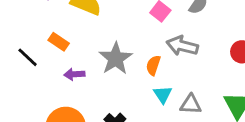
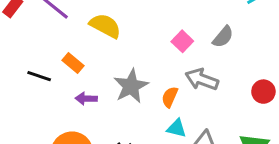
black line: (28, 57) -> (39, 76), turned -30
cyan triangle: (163, 94) -> (177, 128), turned -48

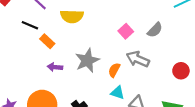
yellow semicircle: (105, 26) -> (72, 16), turned 150
black line: (39, 76) -> (30, 25), moved

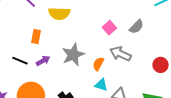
black line: (30, 25) -> (20, 61), moved
orange rectangle: (47, 41) -> (36, 37), turned 56
purple arrow: (55, 67) -> (43, 61), turned 144

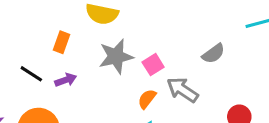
pink square: (109, 28) -> (153, 65), moved
gray star: (73, 55) -> (116, 56), moved

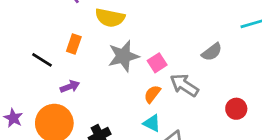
black line: (31, 74) -> (42, 60), moved
purple arrow: (66, 80) -> (70, 87), moved

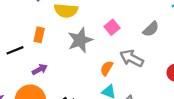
black line: (42, 60) -> (15, 50), turned -48
pink square: (157, 63) -> (112, 27), moved

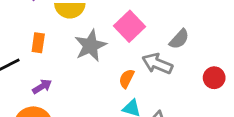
pink square: (112, 27) -> (129, 26), size x1.5
gray semicircle: (151, 29) -> (179, 39), moved

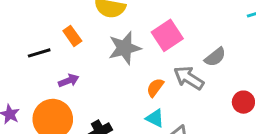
orange rectangle: (38, 43) -> (72, 36), turned -54

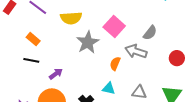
orange rectangle: (72, 36) -> (33, 39), moved
black line: (39, 53) -> (31, 60), turned 42
cyan triangle: (155, 118) -> (109, 88), moved

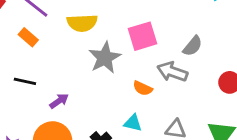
pink square: (114, 27) -> (142, 36), turned 30
orange rectangle: (33, 39) -> (28, 37), moved
orange semicircle: (115, 64) -> (143, 88), turned -88

